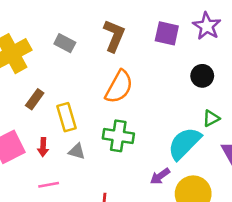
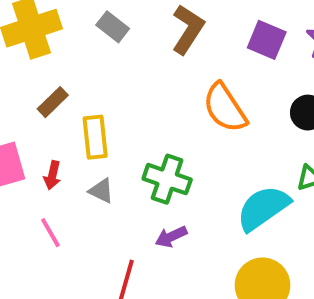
orange semicircle: (119, 87) -> (225, 108), moved, turned 108
purple arrow: (160, 176) -> (171, 237), moved
pink line: (49, 185) -> (50, 233), turned 60

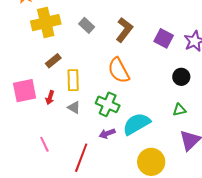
orange semicircle: (225, 108) -> (119, 70), moved
cyan semicircle: (263, 208) -> (136, 124), moved
pink line: (50, 233) -> (44, 144), moved

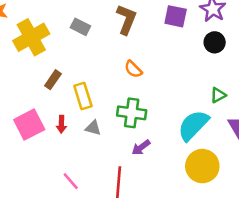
orange semicircle: (119, 70) -> (133, 69), size x0.6
black circle: (181, 77) -> (215, 42), moved
cyan semicircle: (136, 124) -> (193, 125), moved

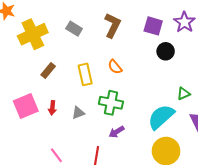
black circle: (215, 42) -> (166, 51), moved
yellow rectangle: (83, 96) -> (85, 74), moved
gray triangle: (93, 128) -> (78, 113), turned -40

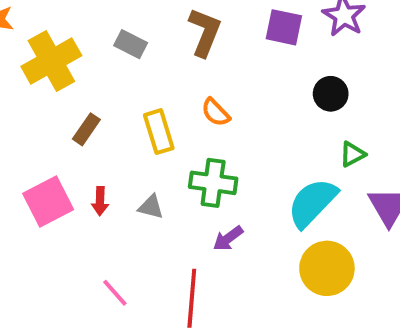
black circle: (166, 51) -> (331, 94), moved
gray triangle: (78, 113) -> (151, 207), turned 40

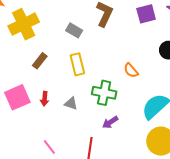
purple square: (284, 27) -> (146, 14), turned -30
gray rectangle: (131, 44) -> (74, 30), moved
orange semicircle: (216, 112) -> (131, 70), moved

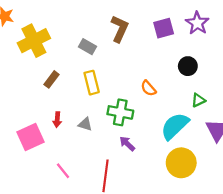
pink square: (17, 97) -> (30, 137), moved
purple arrow: (110, 122) -> (127, 144), turned 77

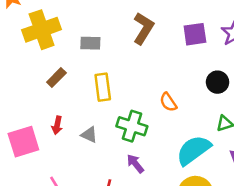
gray rectangle: (87, 47) -> (90, 43), moved, turned -35

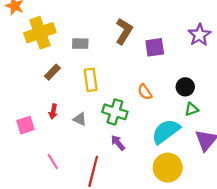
purple square: (195, 34) -> (155, 47), moved
black circle: (218, 82) -> (185, 87), moved
pink square: (23, 142) -> (25, 125), size x0.7

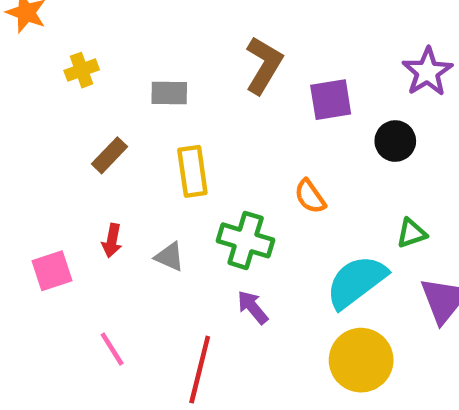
yellow cross: (40, 33) -> (82, 70), size x0.5
black circle: (185, 87) -> (395, 141), moved

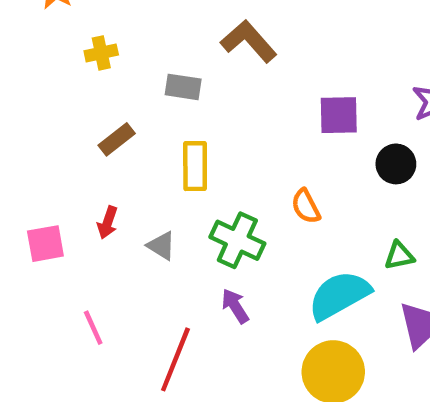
brown L-shape: (264, 65) -> (249, 41), moved, turned -80

